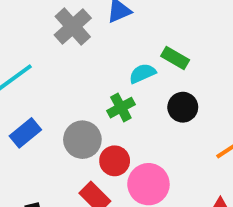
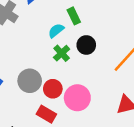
green rectangle: (175, 58) -> (74, 16), turned 49
green cross: (121, 108) -> (62, 53), moved

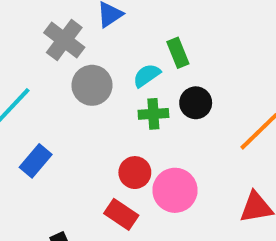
green cross: (62, 53) -> (153, 114), turned 35
gray circle: (30, 81) -> (92, 85), moved

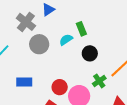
green cross: (153, 114) -> (99, 81), moved, turned -32
blue rectangle: (36, 161) -> (24, 82), moved, turned 49

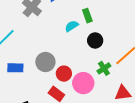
gray circle: (39, 44) -> (45, 62), moved
blue rectangle: (24, 82) -> (15, 68), moved

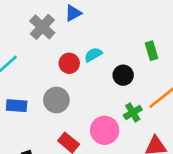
green rectangle: (87, 16) -> (152, 51), moved
red circle: (64, 74) -> (69, 63), moved

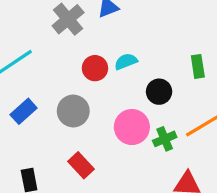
blue rectangle: (17, 106) -> (24, 111), turned -54
pink circle: (105, 130) -> (132, 127), moved

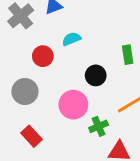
cyan semicircle: (126, 62) -> (71, 39), moved
green cross: (165, 139) -> (99, 126), moved

